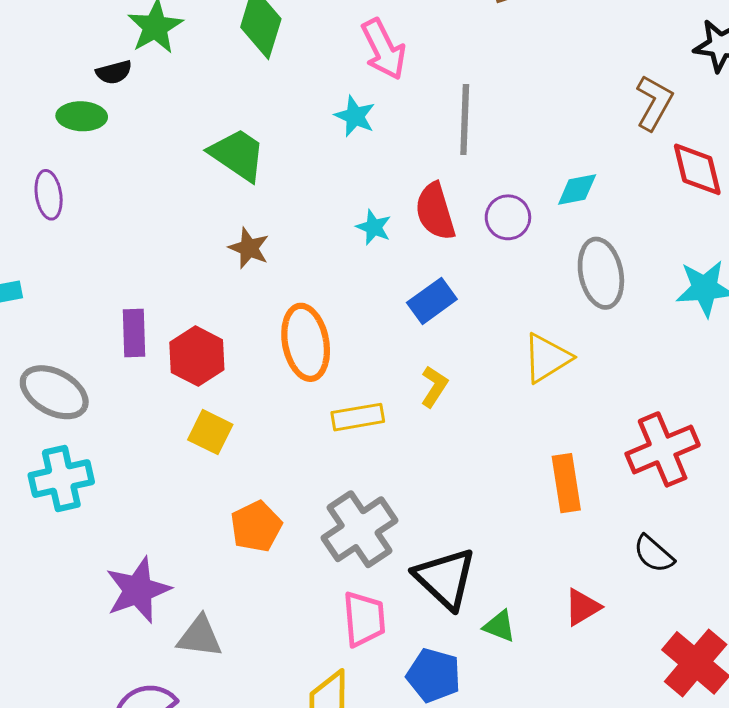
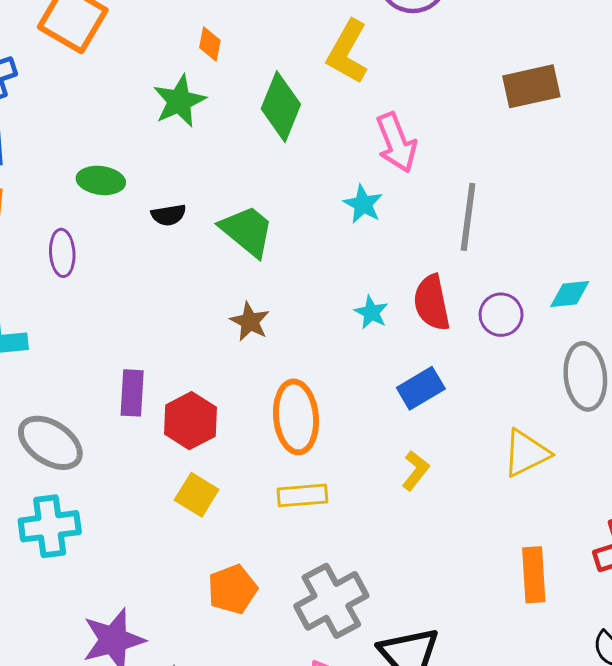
black semicircle: (114, 72) -> (169, 215), moved
yellow rectangle: (358, 417) -> (302, 495), moved

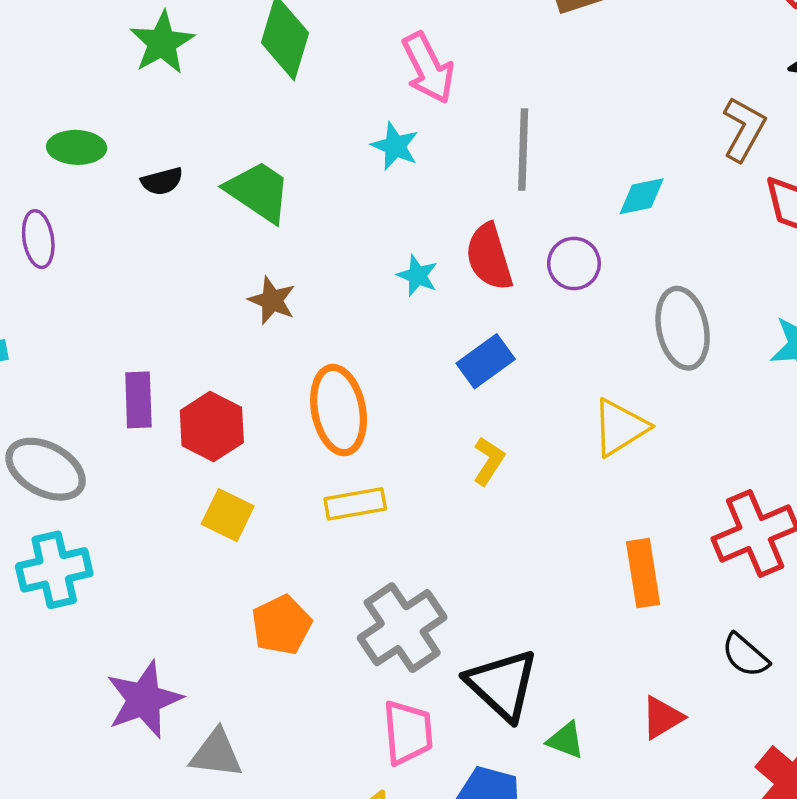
cyan diamond: (570, 294) -> (642, 196), moved

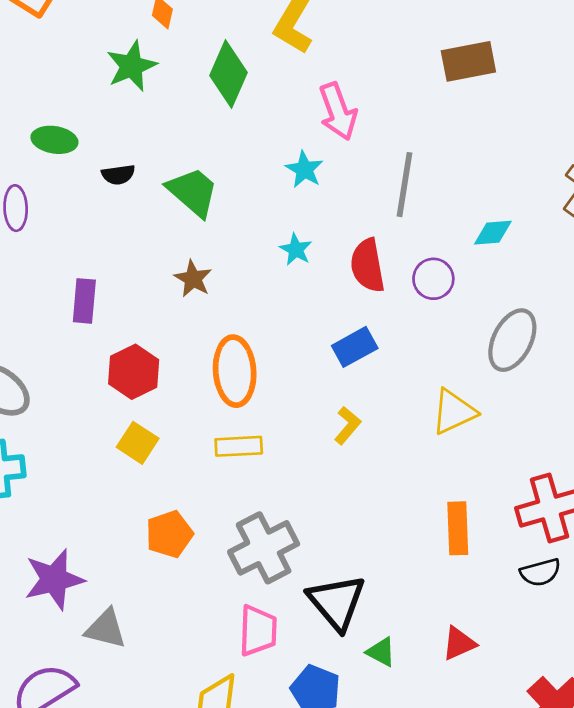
cyan star: (417, 276) -> (296, 249), moved
gray ellipse: (683, 328) -> (512, 340), turned 32
purple rectangle: (138, 400) -> (84, 301), moved
black semicircle: (745, 655) -> (540, 572), moved, turned -63

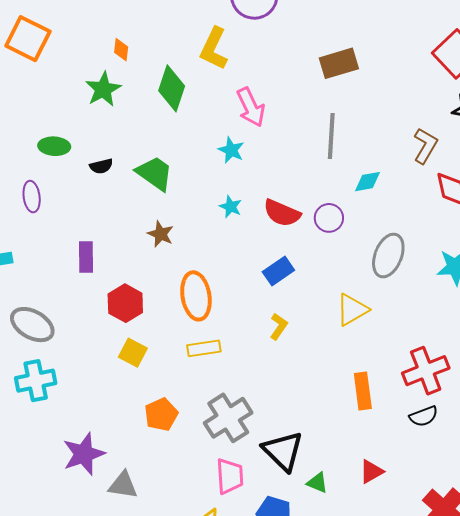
gray line: (405, 185) -> (331, 136), moved
red semicircle: (368, 265) -> (282, 213), turned -51

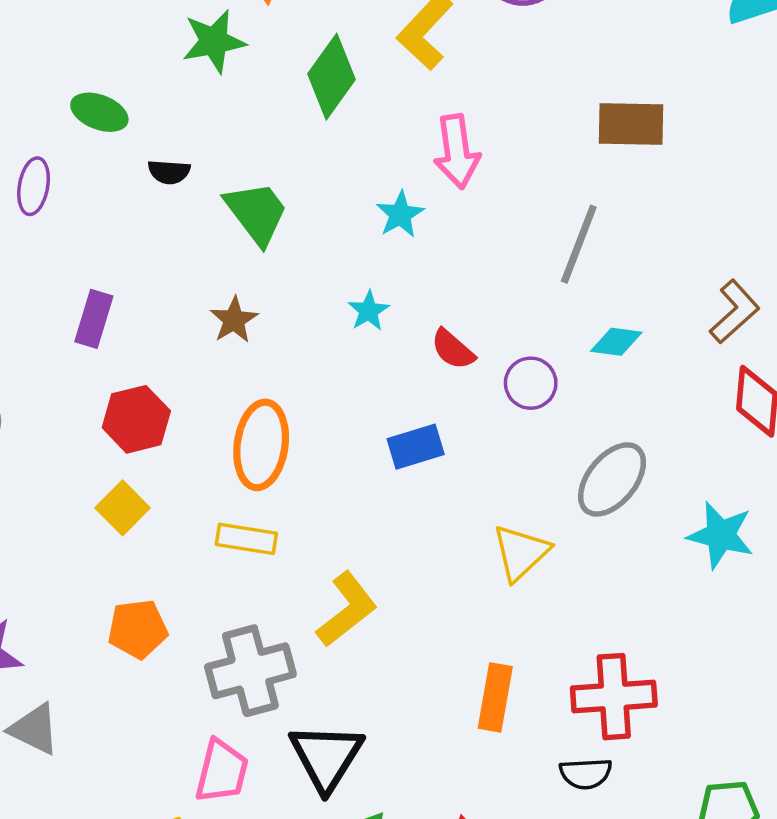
red semicircle: (282, 213) -> (453, 349), size x0.7
yellow triangle: (352, 310) -> (521, 553), turned -30
yellow L-shape: (279, 326) -> (347, 609), moved, size x1.6

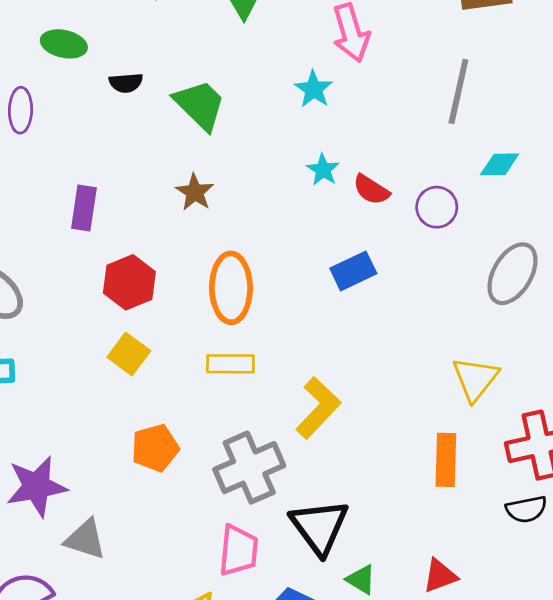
cyan star: (369, 311) -> (323, 170), moved
yellow triangle: (521, 553) -> (475, 379), moved

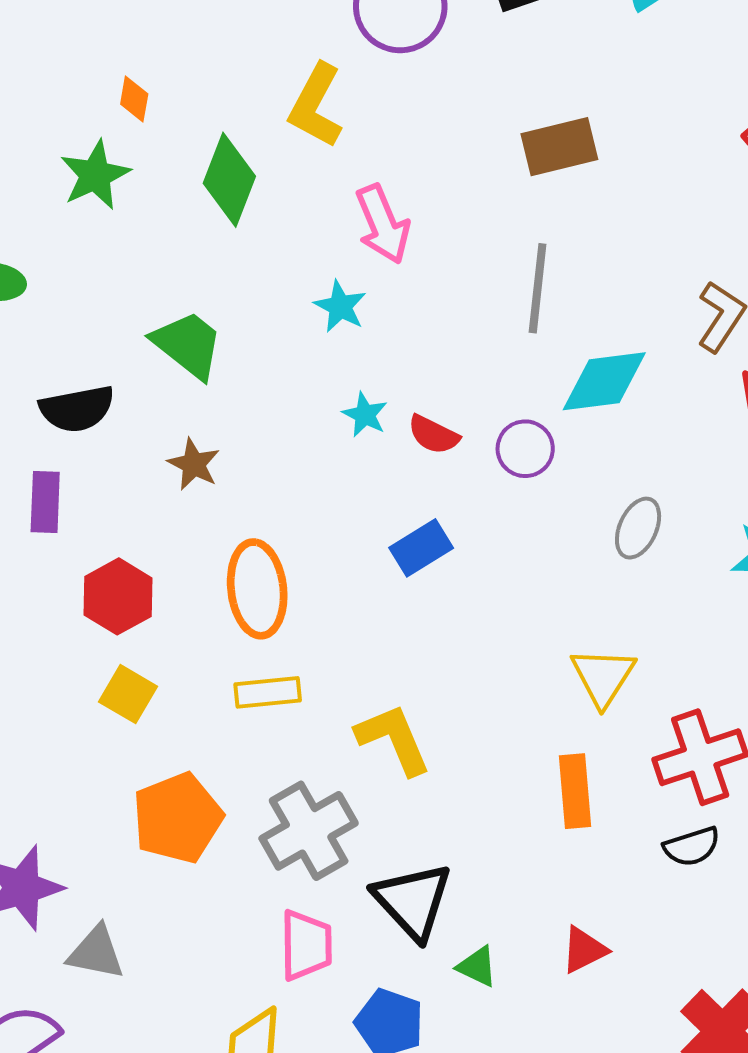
black semicircle: (126, 83) -> (77, 409), moved, size x1.6
cyan diamond: (500, 164) -> (604, 381), size x1.6
gray ellipse: (512, 274) -> (638, 528), size x0.7
yellow L-shape: (318, 408) -> (394, 739), turned -60
orange pentagon: (155, 448) -> (178, 818), size x1.4

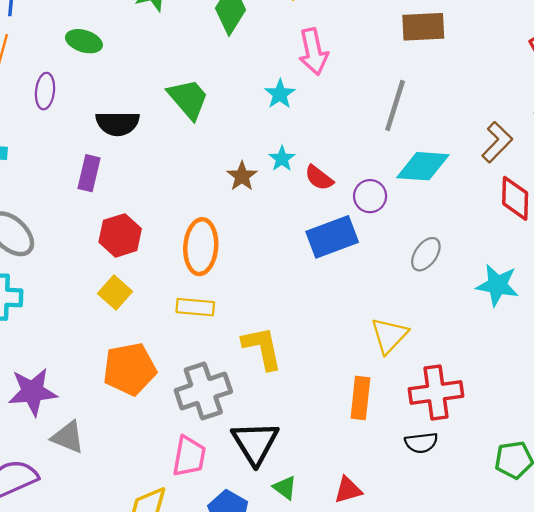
brown star: (194, 464) -> (242, 176), moved
blue rectangle: (421, 548) -> (332, 237), moved, size x1.4

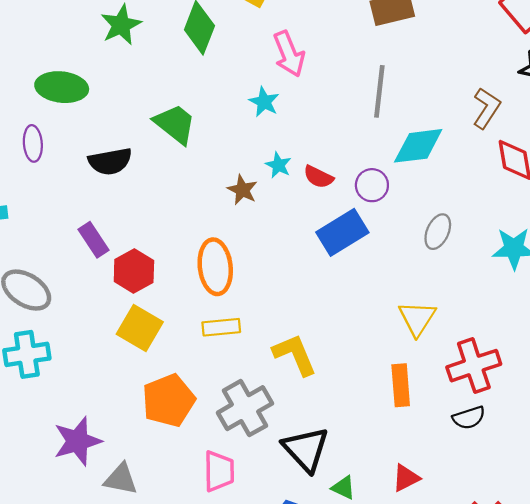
green ellipse: (84, 41) -> (62, 87), size x1.4
purple rectangle: (89, 173) -> (93, 240), moved, turned -36
yellow square: (115, 292) -> (140, 328), size x1.4
pink trapezoid: (189, 456) -> (219, 471), moved

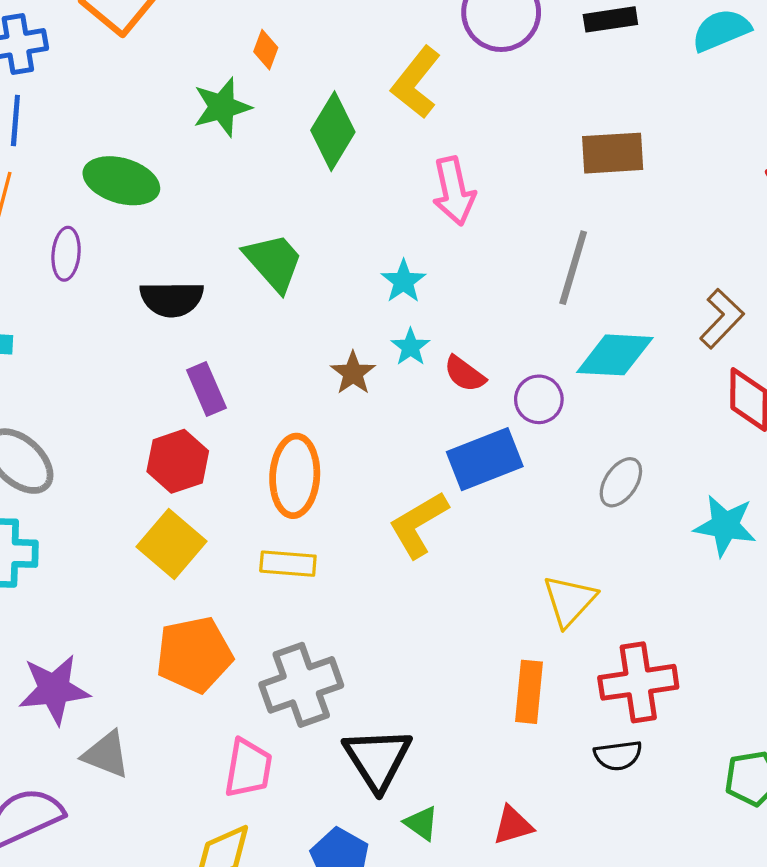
cyan star: (264, 102) -> (403, 281), moved
purple rectangle: (93, 240) -> (206, 389), moved
yellow L-shape: (295, 355) -> (418, 524), moved, turned -108

